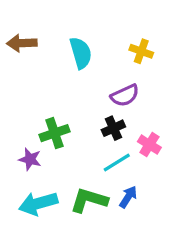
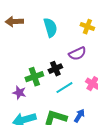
black cross: (113, 128) -> (55, 69), moved
cyan line: (117, 163) -> (64, 88), moved

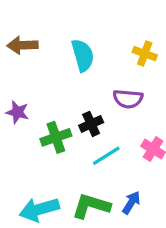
purple semicircle: (77, 54) -> (128, 99), turned 30
purple star: (19, 93) -> (17, 112), moved

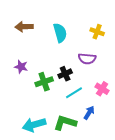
blue arrow: (131, 203) -> (89, 113), moved

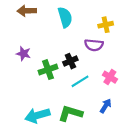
yellow cross: (97, 32) -> (106, 25), moved, turned -32
blue arrow: (89, 113) -> (106, 106), moved

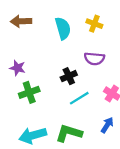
yellow cross: (106, 25) -> (94, 24), moved, turned 32
green cross: (48, 70) -> (29, 92), moved

